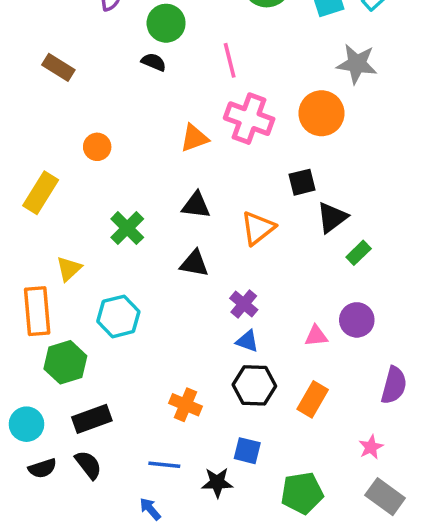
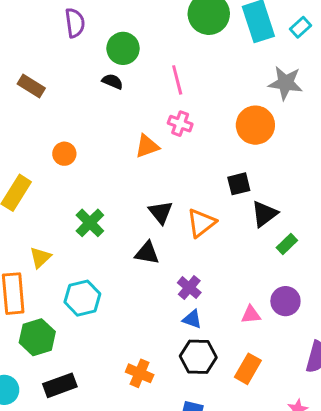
pink cross: (249, 119) -> (180, 124), moved, size x0.6
black triangle: (196, 205) -> (161, 212), moved, turned 44

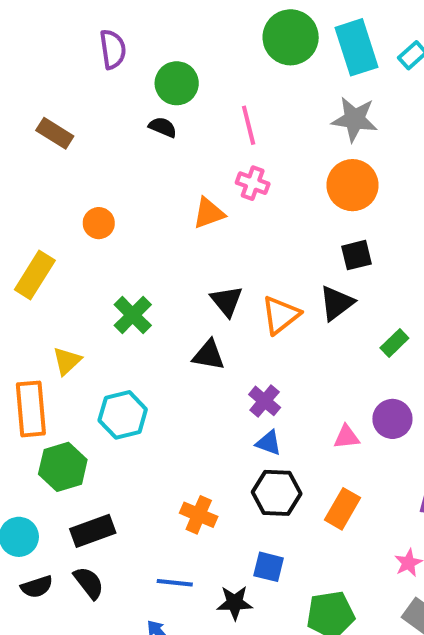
gray star: (285, 83) -> (354, 119), moved
black square: (239, 184) -> (356, 255), moved
black triangle: (264, 214) -> (337, 303), moved

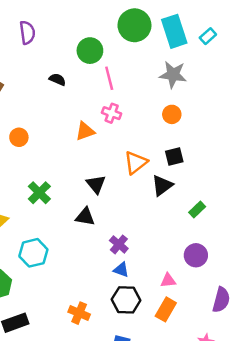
green circle: (177, 83) -> (90, 51), moved
orange circle: (352, 185) -> (172, 114), size x0.6
orange triangle: (281, 315) -> (136, 163), moved
pink triangle: (347, 437) -> (168, 281), moved

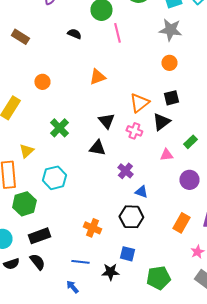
pink cross: (112, 113) -> (134, 131), moved
blue triangle: (121, 270) -> (141, 192), moved
pink triangle: (168, 281) -> (166, 155), moved
orange rectangle: (166, 309) -> (181, 223), moved

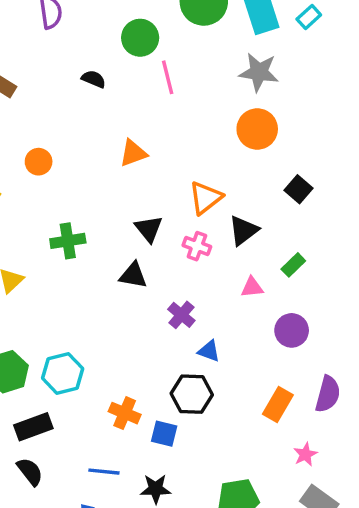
orange circle: (169, 63) -> (257, 129), size x1.5
black square: (171, 98) -> (299, 189), moved, turned -35
green cross: (59, 128) -> (68, 241), turned 36
cyan hexagon: (54, 178) -> (63, 373), moved
blue square: (127, 254) -> (164, 434), moved

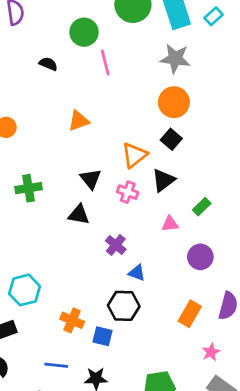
black square: (299, 189) -> (171, 139), moved

